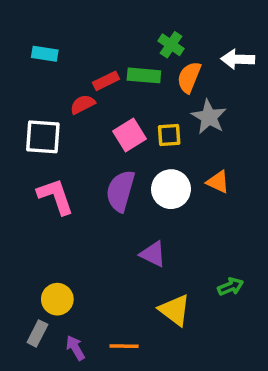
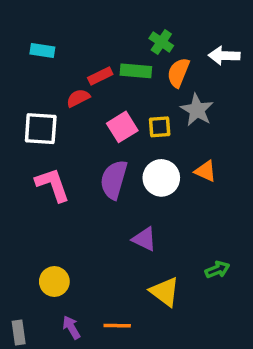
gray rectangle: (37, 333) -> (19, 332), moved, turned -35

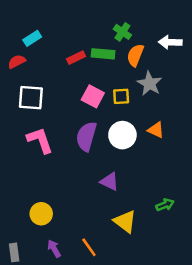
cyan rectangle: (42, 51) -> (32, 38), turned -42
red semicircle: (78, 98) -> (17, 62), moved
pink square: (122, 127) -> (93, 96), turned -30
orange line: (117, 326) -> (89, 247), turned 54

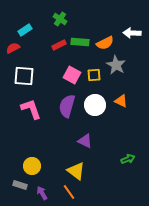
green cross: (122, 32) -> (60, 19), moved
orange semicircle: (135, 55) -> (105, 43), turned -138
yellow triangle: (125, 221) -> (76, 171), moved
gray rectangle: (14, 252) -> (20, 185), moved, turned -64

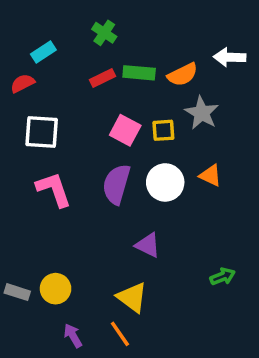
gray rectangle: (20, 185) -> (17, 292), moved

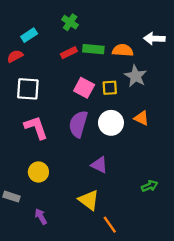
orange semicircle: (183, 75) -> (123, 50), turned -150
yellow circle: (56, 289) -> (38, 172), moved
orange line: (120, 334) -> (110, 225), moved
purple arrow: (73, 336) -> (41, 216), moved

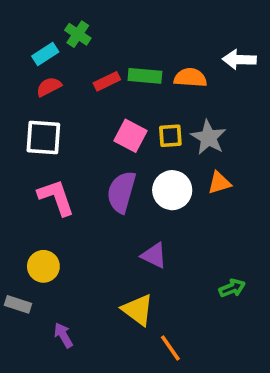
green cross: (70, 22) -> (78, 34), moved
red semicircle: (15, 56) -> (49, 87), moved
gray star: (136, 76) -> (208, 138), moved
orange triangle: (141, 118) -> (219, 183), turned -42
yellow circle: (38, 172) -> (43, 266), moved

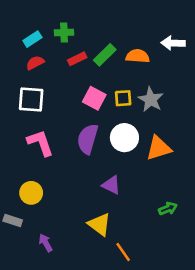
green cross: (78, 34) -> (64, 32), moved, turned -36
green rectangle: (145, 76) -> (105, 55), turned -50
orange triangle: (219, 183) -> (159, 148), moved, size x1.5

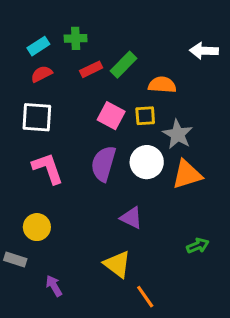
orange semicircle: (138, 56) -> (162, 85), moved
gray star: (151, 100) -> (178, 134), moved

